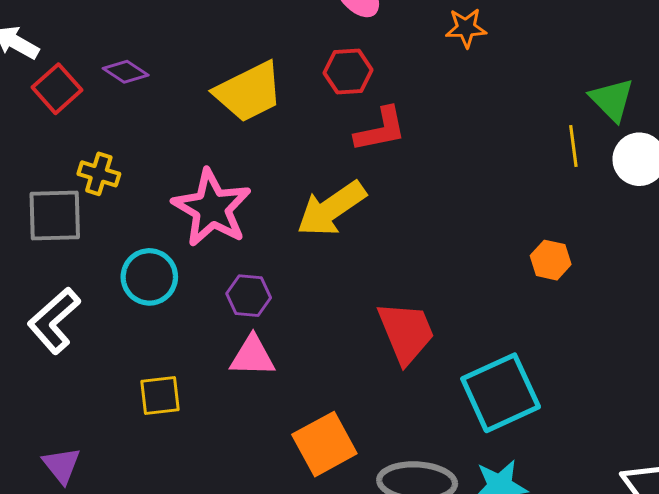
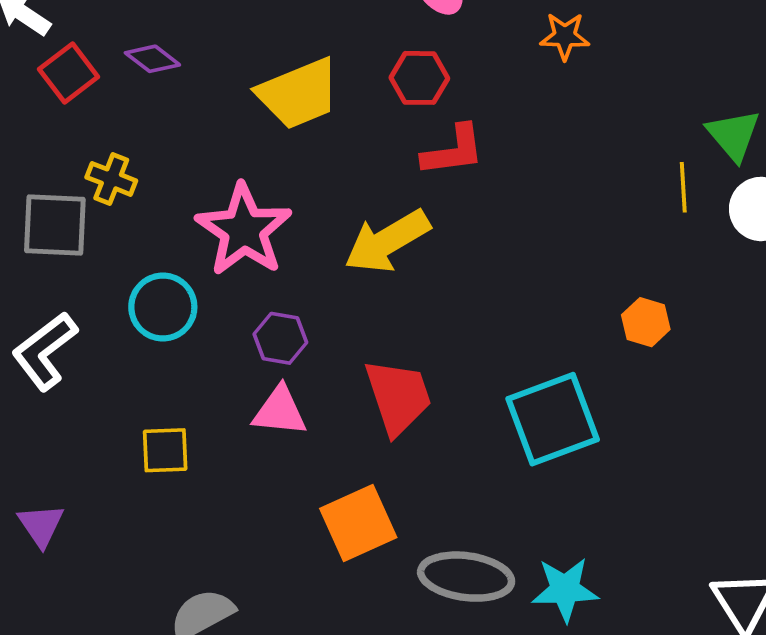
red trapezoid: (406, 332) -> (398, 397), moved
cyan square: (501, 393) -> (553, 419), moved

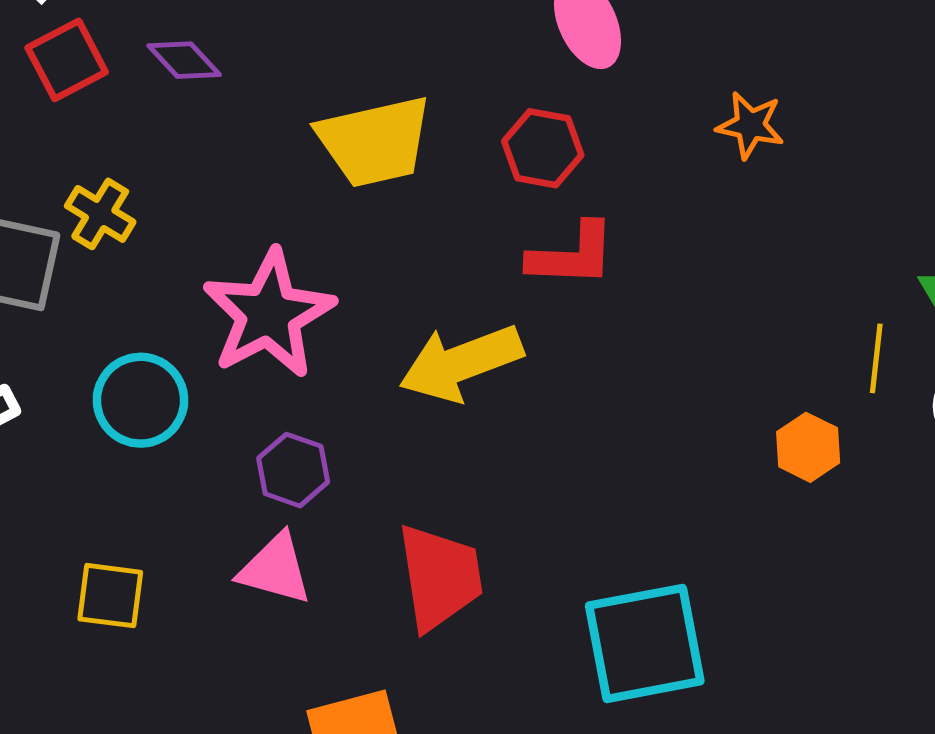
orange hexagon: (646, 322) -> (808, 447), moved

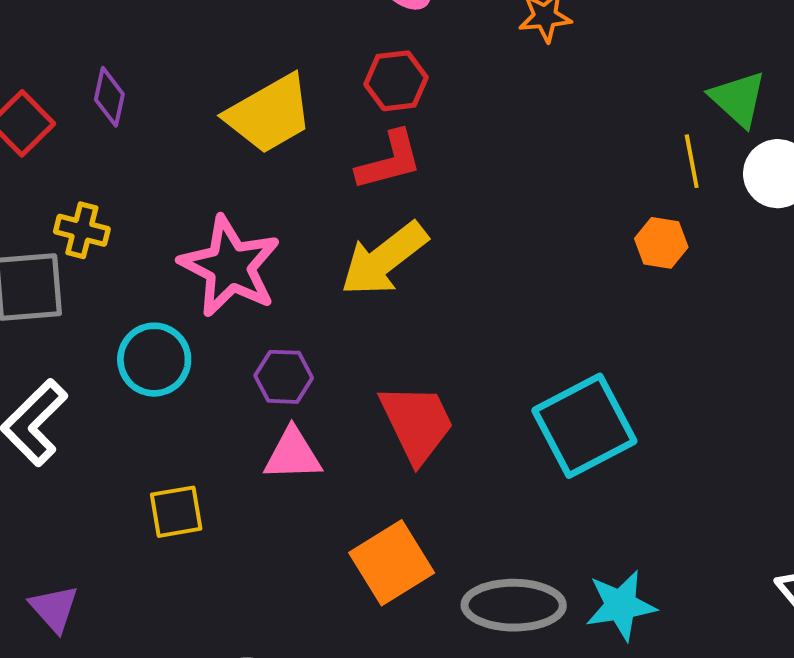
purple diamond: (184, 60) -> (109, 97), turned 72
red L-shape: (572, 255) -> (389, 161), moved

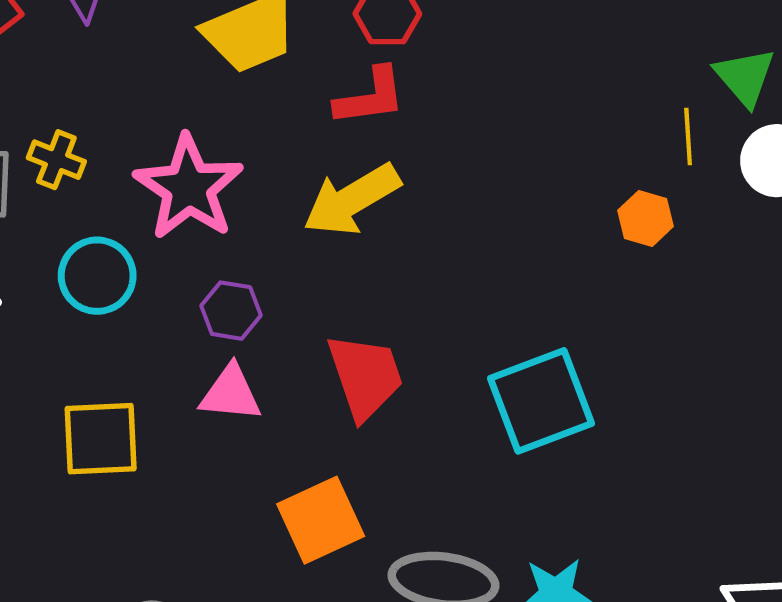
yellow cross: (82, 230) -> (56, 160), moved
yellow square: (176, 512) -> (101, 439), size x1.4

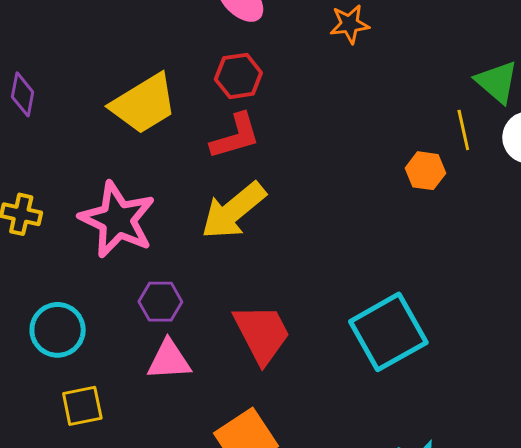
orange hexagon: (645, 218) -> (425, 171), moved
cyan circle: (97, 276) -> (58, 330), moved
yellow square: (101, 439) -> (82, 406), size x0.7

